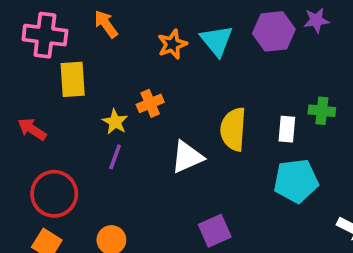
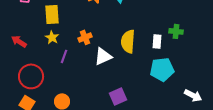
yellow rectangle: (73, 79) -> (52, 14), moved
orange cross: (150, 103) -> (85, 37), moved
yellow star: (115, 122) -> (52, 37), moved

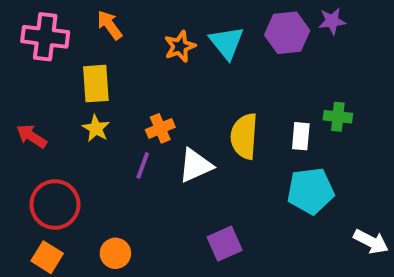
purple line: (64, 56) -> (143, 165), moved

